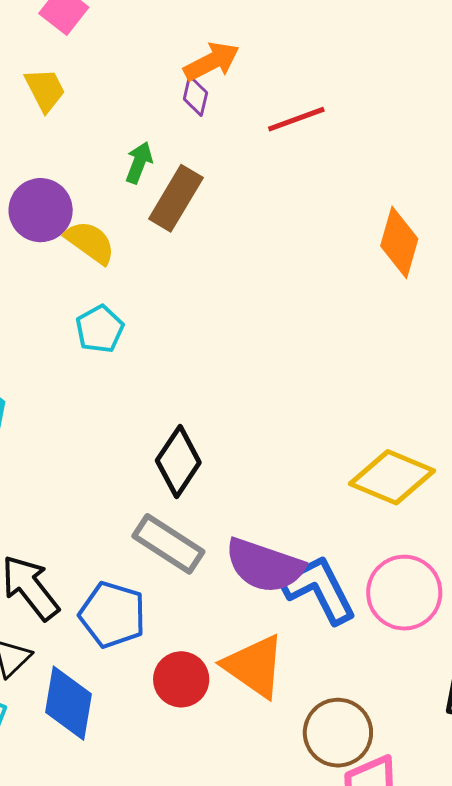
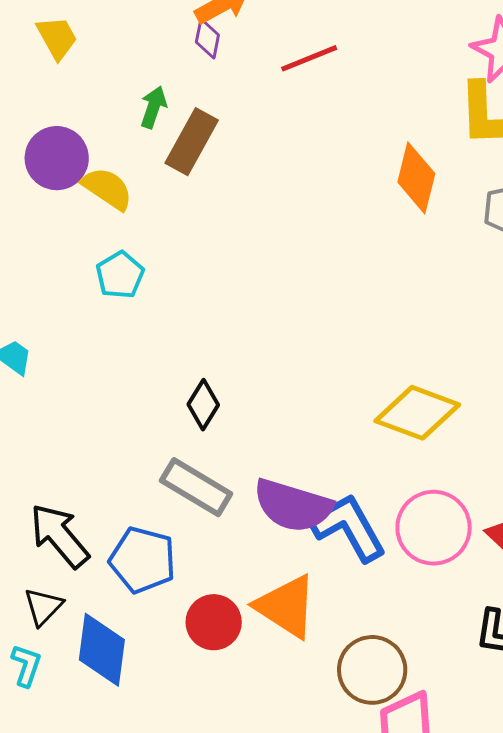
black diamond: (178, 461) -> (203, 405), size x0.7

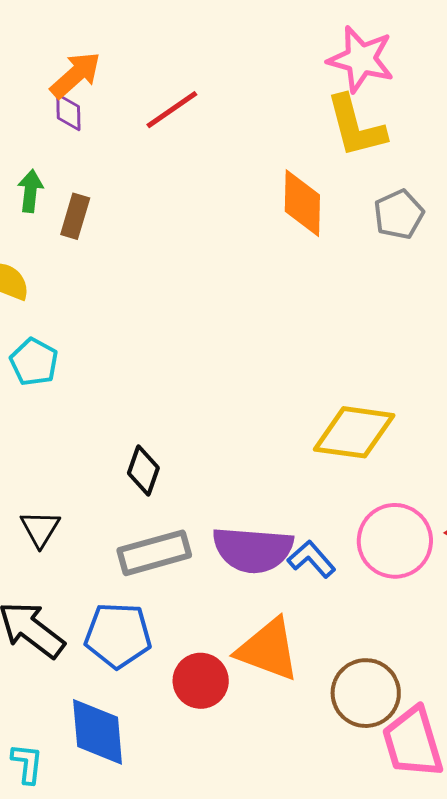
brown rectangle: (192, 142) -> (75, 216), size x0.7
gray rectangle: (196, 487) -> (154, 553), turned -34
blue L-shape: (348, 527) -> (312, 559), size x0.6
black triangle: (43, 607) -> (40, 529), moved

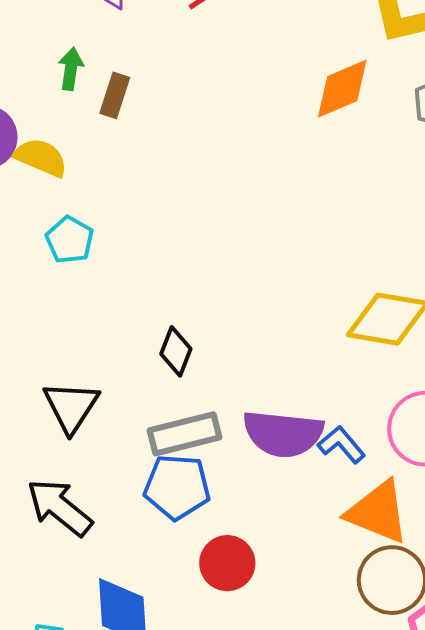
orange diamond: (302, 203) -> (342, 89), turned 64
black triangle: (40, 529) -> (71, 407), size x1.4
blue pentagon: (118, 635) -> (177, 487), moved
orange triangle: (268, 650) -> (378, 512), moved

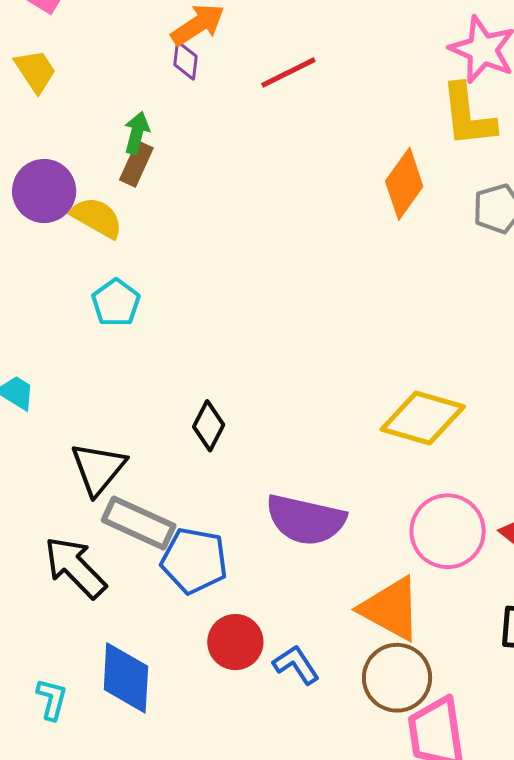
orange diamond: (342, 89) -> (404, 184), turned -38
brown rectangle: (115, 95) -> (136, 164), moved
gray rectangle: (185, 434) -> (139, 523), moved, turned 32
blue L-shape: (342, 445) -> (296, 665), moved

